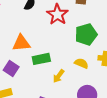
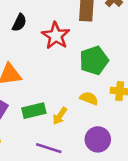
green rectangle: (41, 59) -> (34, 111), moved

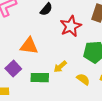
yellow arrow: (60, 116) -> (60, 67), moved

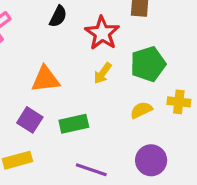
yellow arrow: (60, 67) -> (103, 73), moved
yellow semicircle: (83, 79) -> (141, 110), turned -48

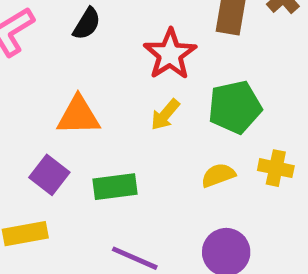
black semicircle: (58, 16) -> (87, 24), moved

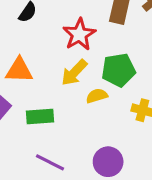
yellow arrow: (165, 115) -> (74, 73), size x1.4
yellow semicircle: (218, 175) -> (97, 96), moved

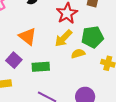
orange triangle: (19, 70) -> (27, 36), turned 36

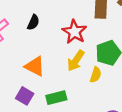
yellow semicircle: (78, 54) -> (96, 75), turned 136

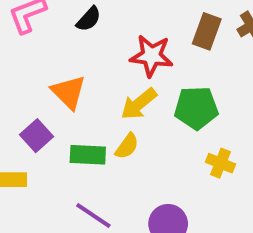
red star: (74, 32) -> (151, 56), turned 30
yellow semicircle: (96, 75) -> (127, 146), moved

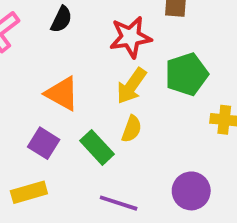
green rectangle: (88, 155) -> (97, 147), turned 60

